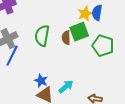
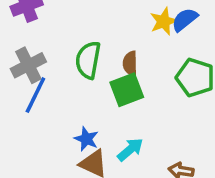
blue semicircle: (97, 13) -> (185, 20), turned 42
green square: (79, 32) -> (127, 90), moved

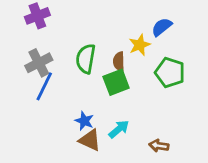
yellow star: (164, 21) -> (140, 45), moved

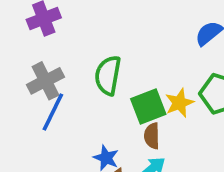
yellow star: (140, 45) -> (179, 103), moved
brown semicircle: (119, 61) -> (152, 136), moved

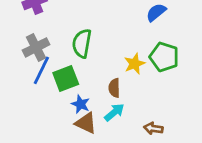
green square: (148, 107) -> (66, 78), moved

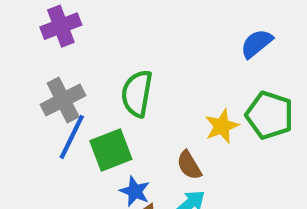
brown semicircle: (114, 88) -> (189, 165), turned -30

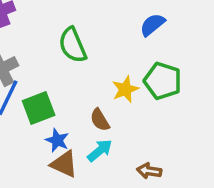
green semicircle: (137, 93) -> (73, 45), moved, turned -33

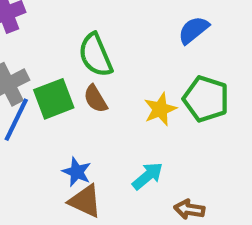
green square: (39, 108) -> (54, 99), moved
brown semicircle: (100, 120) -> (95, 99), moved
cyan arrow: (100, 150) -> (148, 176), moved

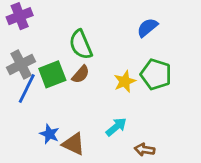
brown semicircle: (95, 99) -> (81, 74), turned -108
blue star: (77, 172) -> (49, 134), moved

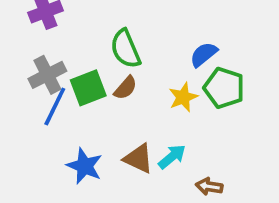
blue semicircle: (147, 28) -> (204, 54), moved
blue star: (49, 134) -> (85, 166), size x1.4
brown triangle: (74, 144) -> (139, 159), moved

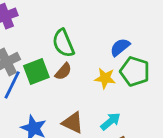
yellow star: (183, 97) -> (105, 78), turned 30
cyan arrow: (172, 157) -> (111, 121), moved

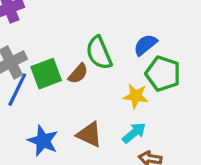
green semicircle: (63, 43) -> (99, 53), moved
yellow star: (105, 78) -> (136, 96), moved

